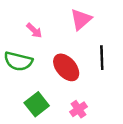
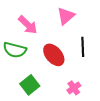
pink arrow: (34, 31) -> (28, 25), size x1.5
pink cross: (78, 109) -> (74, 88), moved

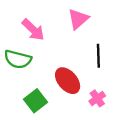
red ellipse: (54, 55) -> (68, 81), moved
pink cross: (74, 88) -> (97, 98), moved

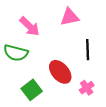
pink triangle: (78, 19) -> (70, 17), turned 30

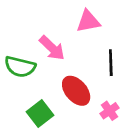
pink arrow: (30, 26) -> (52, 48), moved

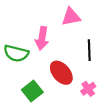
pink arrow: (52, 48) -> (42, 38), turned 55

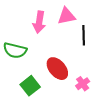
pink arrow: (42, 38) -> (39, 22), moved
black line: (89, 50) -> (84, 35), moved

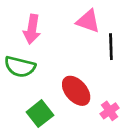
pink triangle: (66, 16) -> (88, 21), turned 30
pink arrow: (39, 22) -> (32, 29), moved

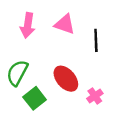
pink triangle: (88, 21) -> (65, 24), moved
green semicircle: (20, 67) -> (17, 73), moved, turned 104

